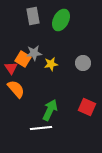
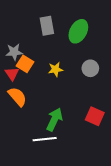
gray rectangle: (33, 16) -> (47, 26), moved
green ellipse: (61, 20) -> (78, 31), moved
gray star: (34, 53) -> (14, 52), moved

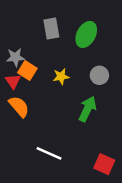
red square: (95, 116) -> (104, 164), moved
green arrow: (54, 119) -> (87, 109), moved
white line: (45, 139) -> (49, 153), turned 30

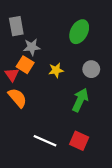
gray rectangle: (51, 28) -> (16, 26), moved
gray star: (15, 57) -> (32, 47), moved
red square: (104, 164) -> (79, 141), moved

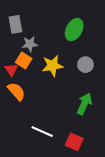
yellow star: (56, 70) -> (52, 66), size x1.5
green arrow: (80, 100) -> (84, 104), moved
red square: (79, 141) -> (74, 142), moved

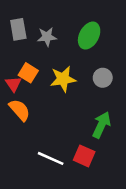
gray star: (30, 44) -> (47, 37), moved
red square: (74, 142) -> (84, 156), moved

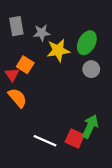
green ellipse: (89, 36) -> (87, 43), moved
yellow star: (63, 79) -> (58, 50), moved
green arrow: (101, 125) -> (90, 126), moved

